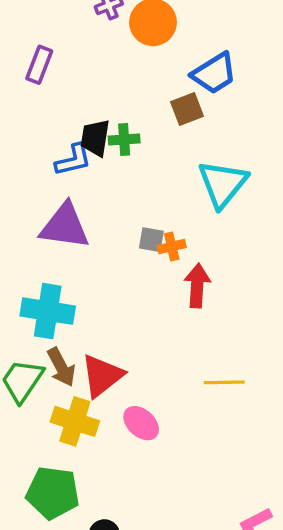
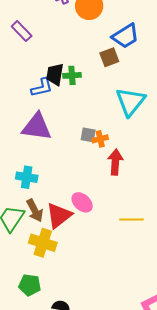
purple rectangle: (39, 65) -> (22, 31), turned -65
cyan cross: (48, 311) -> (27, 177), size x0.7
pink ellipse: (141, 423) -> (82, 202), moved
green pentagon: (53, 493) -> (30, 285), size x0.7

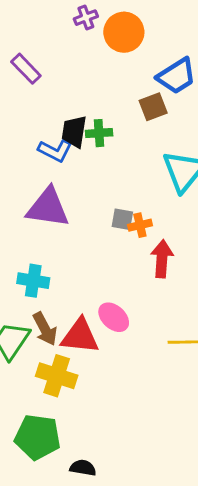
blue L-shape: (42, 87) -> (55, 151), turned 40
red triangle: (59, 215) -> (80, 336), turned 44
green pentagon: (30, 285) -> (38, 437), size x1.4

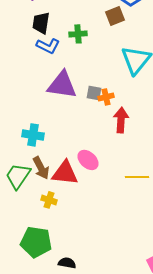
black trapezoid: (74, 132) -> (41, 23), moved
purple triangle: (48, 208) -> (62, 85), moved
yellow cross: (57, 376) -> (49, 200), size x0.6

